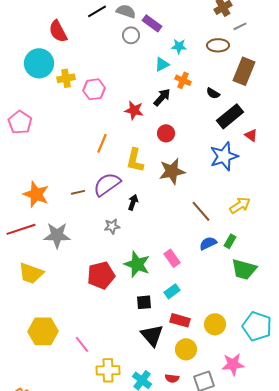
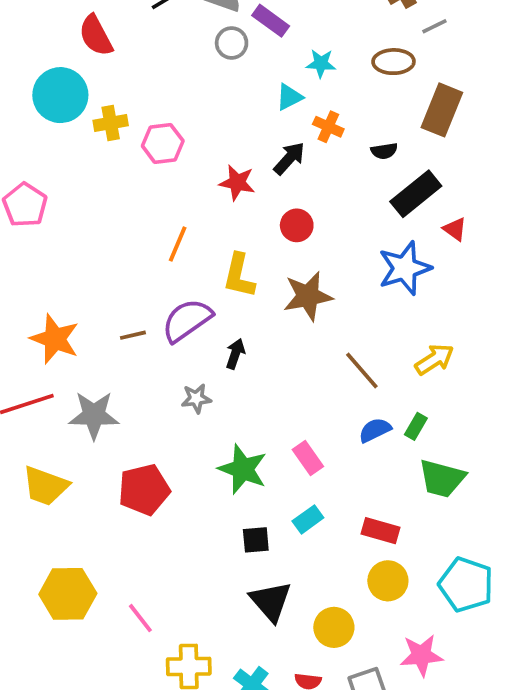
black semicircle: (213, 93) -> (384, 151), turned -40
red pentagon: (101, 275) -> (144, 490), moved
red rectangle: (180, 320) -> (380, 531), moved

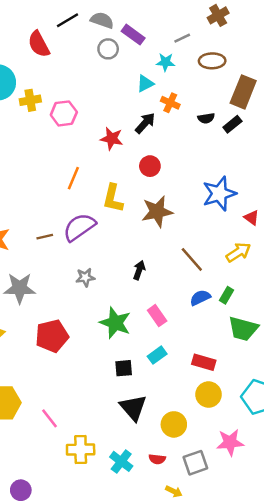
gray line: (434, 26) -> (182, 38), moved
red semicircle: (96, 36) -> (39, 44), moved
black rectangle: (416, 194) -> (232, 124), moved, size x0.6
red triangle: (455, 229) -> (252, 218), moved
black arrow: (235, 354) -> (139, 270), moved

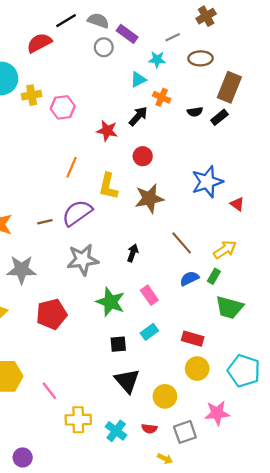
red semicircle: (39, 44) -> (39, 43), turned 90
yellow arrow: (238, 252) -> (225, 250), moved
gray star: (85, 277) -> (83, 260), size x1.8

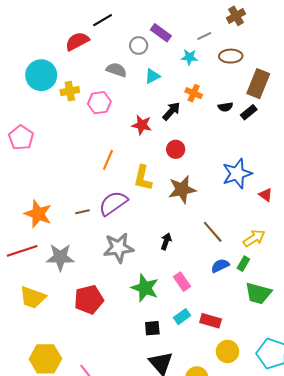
gray semicircle: (98, 21) -> (116, 70), moved
cyan triangle: (138, 80) -> (152, 76), moved
red rectangle: (193, 339) -> (211, 321), moved

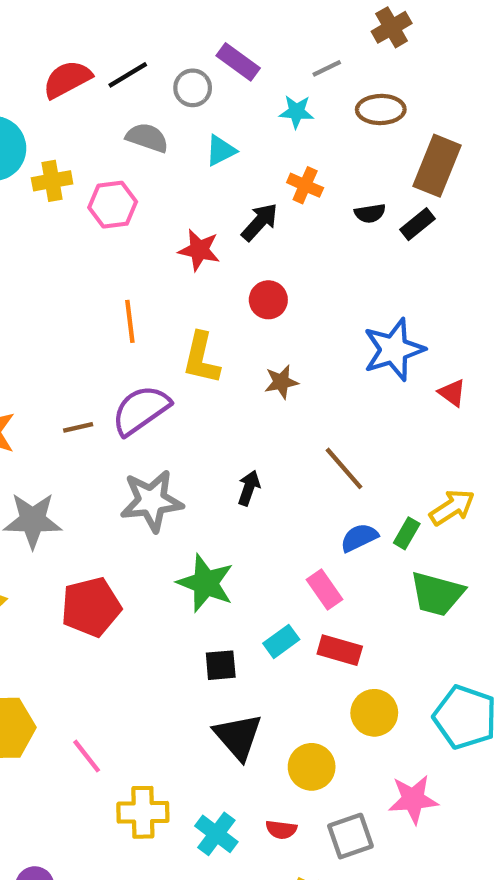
black line: (103, 20) -> (128, 75), moved
orange line: (108, 160) -> (130, 321), turned -30
brown star: (182, 189) -> (281, 382), size x0.6
yellow arrow: (254, 238) -> (452, 507), moved
pink rectangle: (182, 282) -> (325, 590), moved

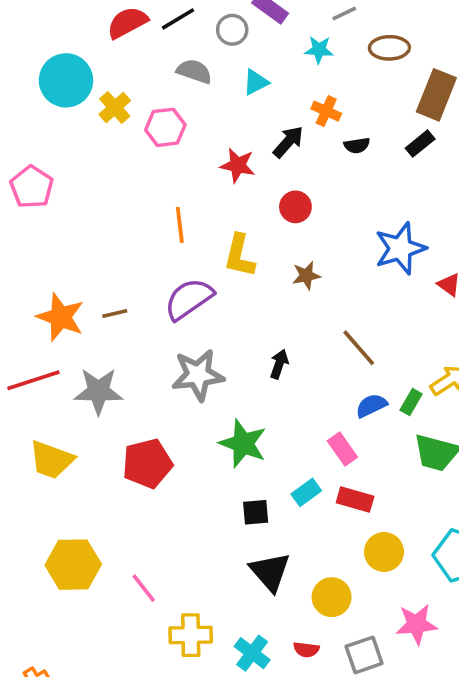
yellow cross: (52, 181) -> (115, 107), turned -32
black semicircle: (370, 213) -> (357, 145), moved
brown line: (78, 427) -> (115, 313), moved

